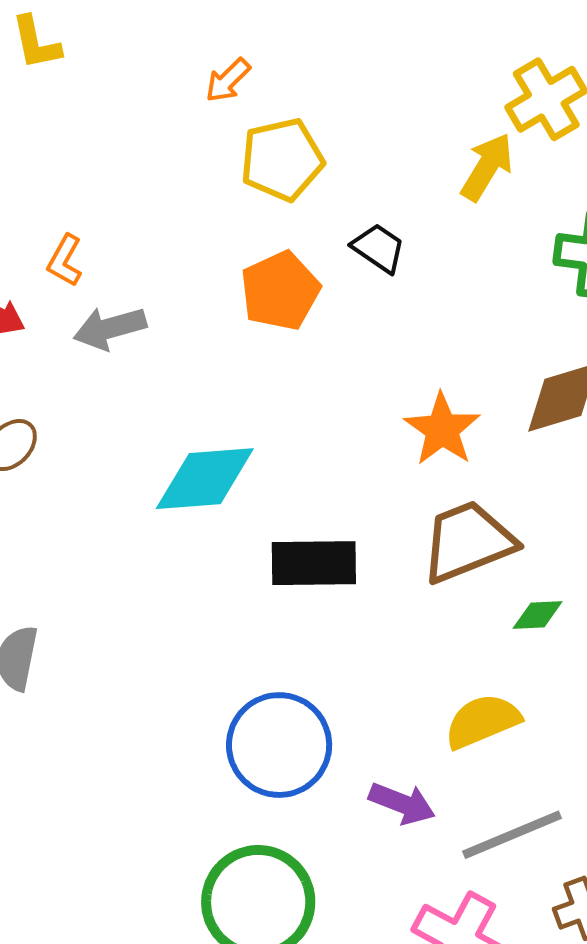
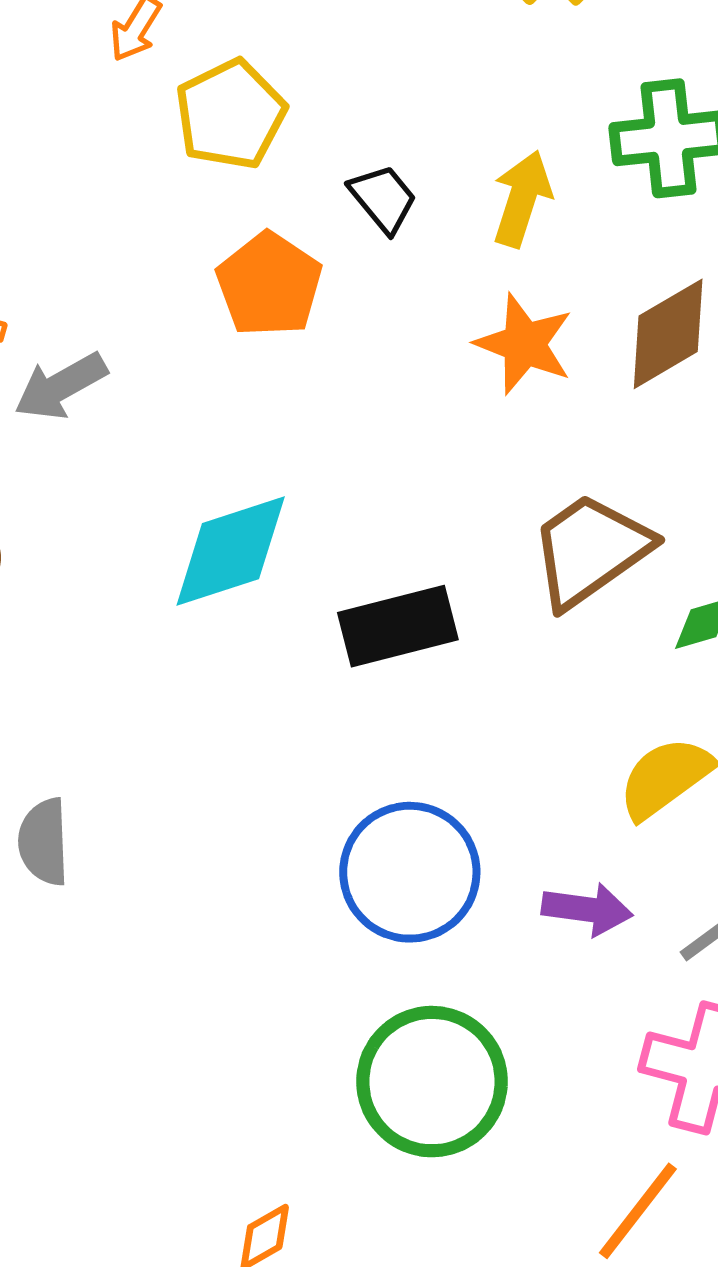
yellow arrow: (487, 167) -> (522, 199), moved
black trapezoid: (379, 248) -> (383, 199), turned 30
orange star: (442, 429) -> (524, 344), moved

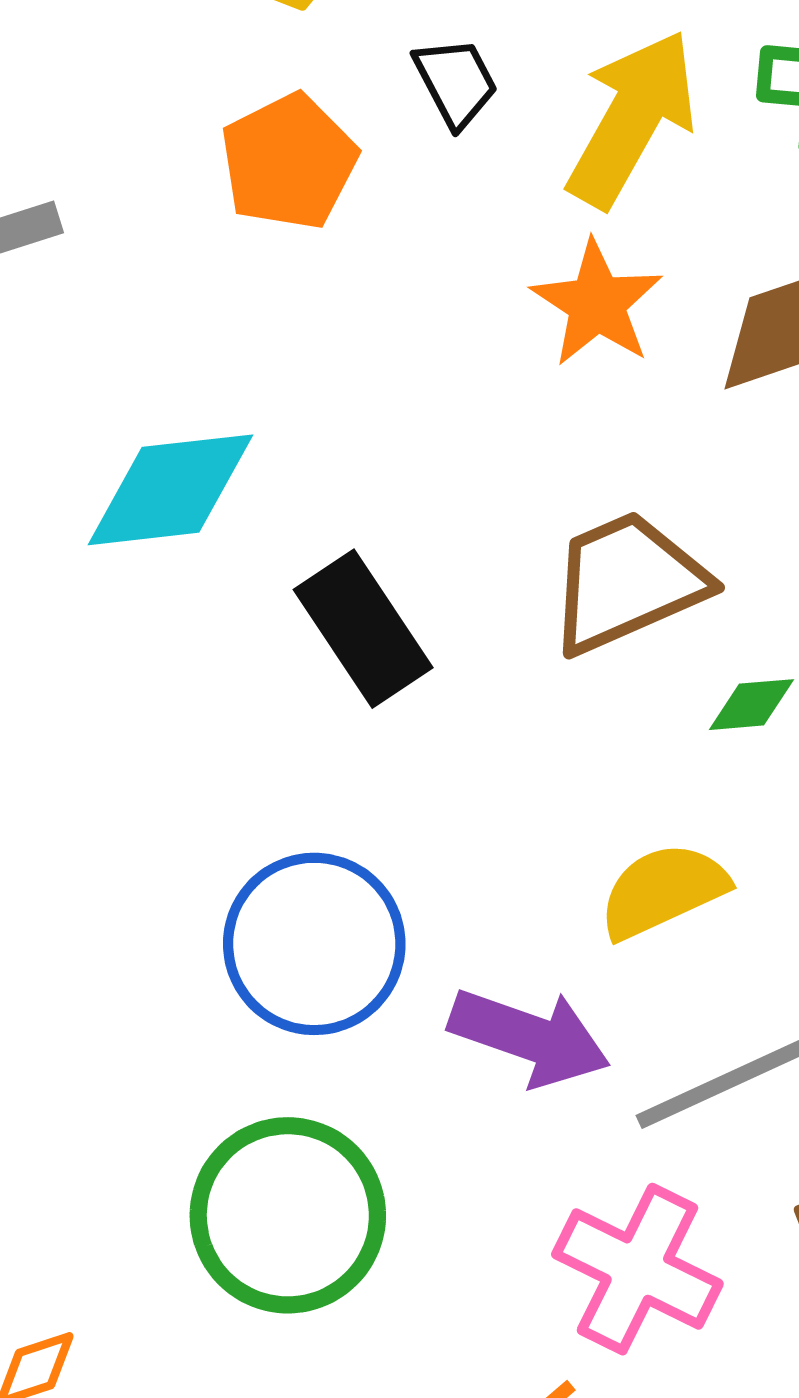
yellow arrow: (522, 199) -> (632, 119), size x1.5
black rectangle: (398, 626) -> (363, 629), turned 59
purple arrow: (587, 909) -> (530, 1037), size x1.4

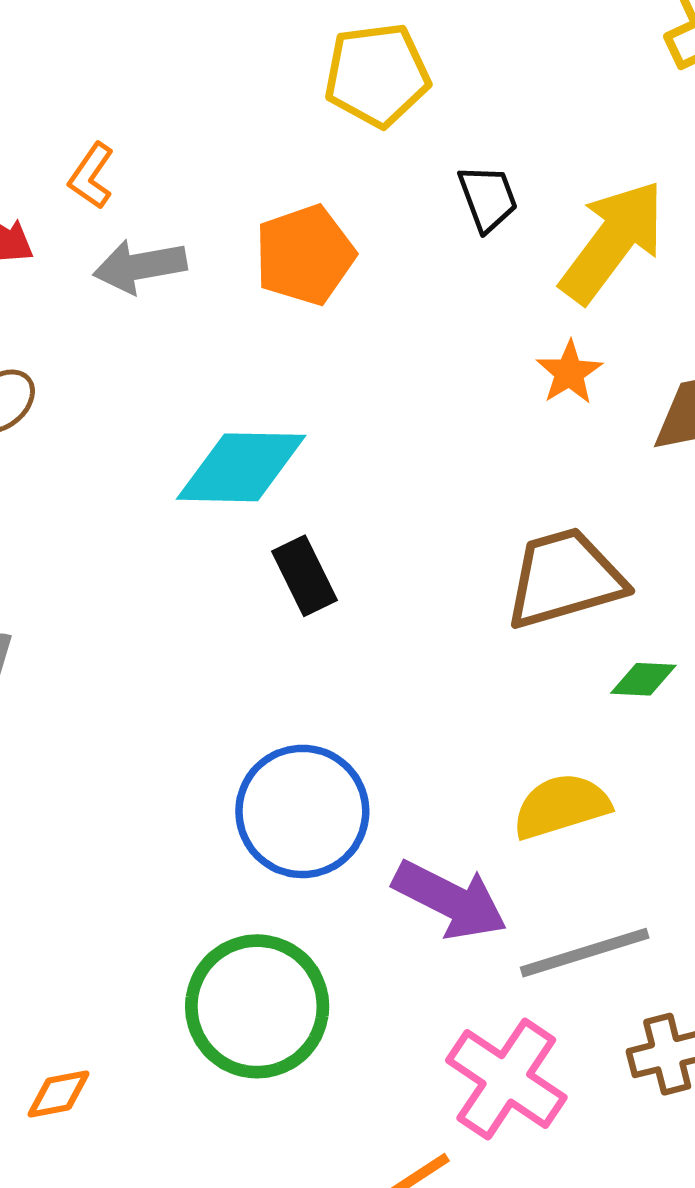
orange pentagon: (289, 162) -> (305, 255), moved
orange star: (597, 303) -> (569, 373), size x0.7
black rectangle: (363, 629) -> (305, 576), moved, size x0.7

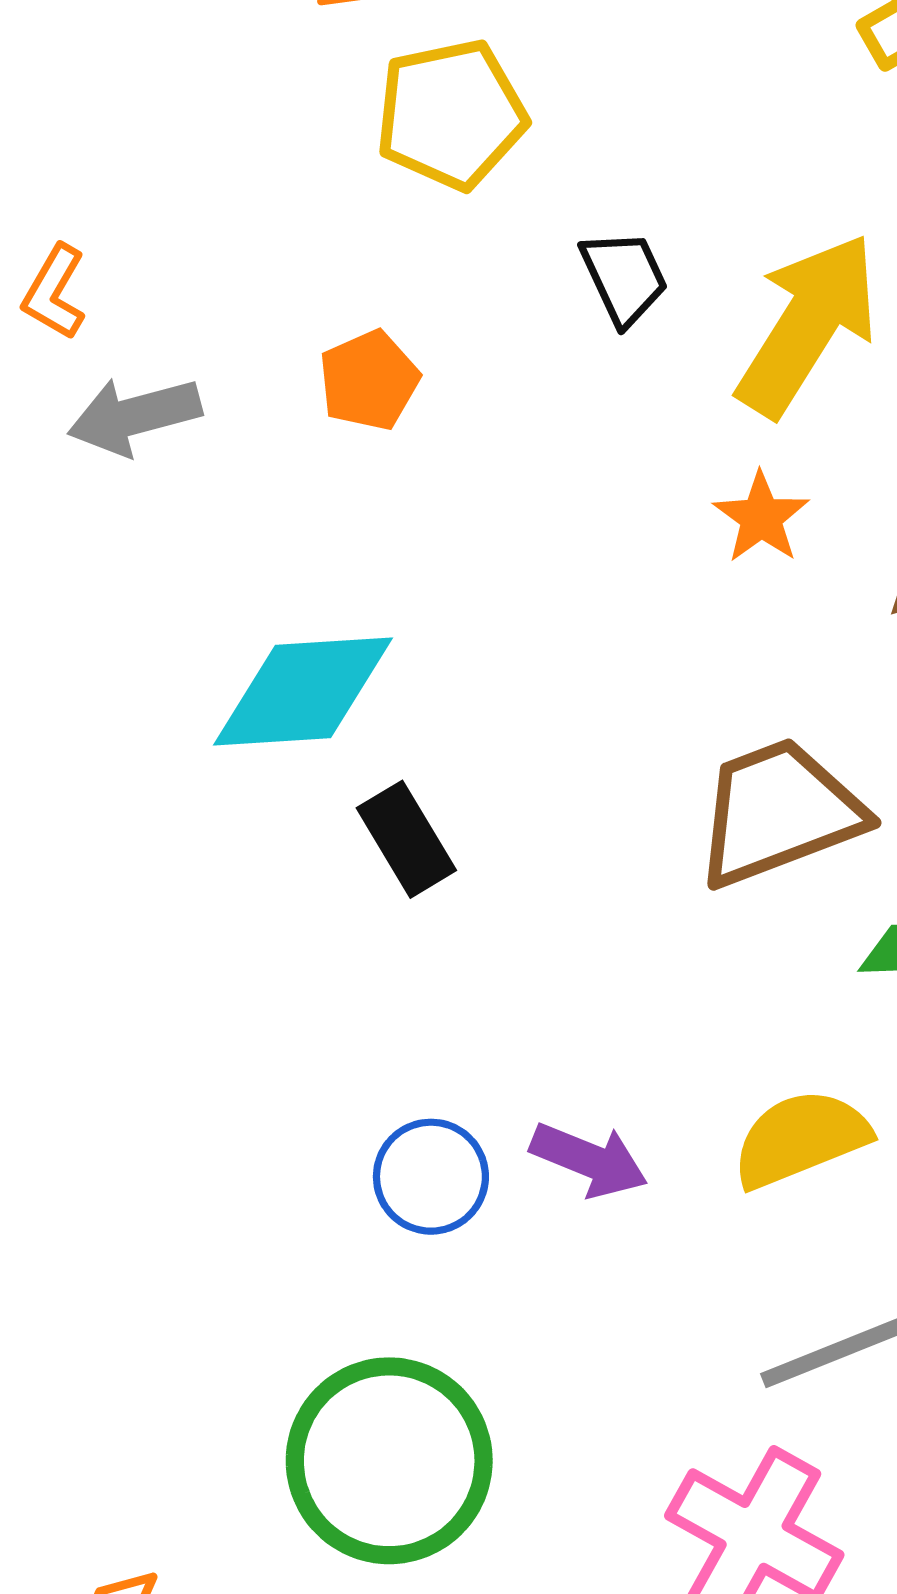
orange pentagon: (305, 255) -> (369, 380), size x0.7
blue circle: (302, 811) -> (431, 1177), size x0.6
purple arrow: (450, 900) -> (589, 1160), moved, size x0.7

